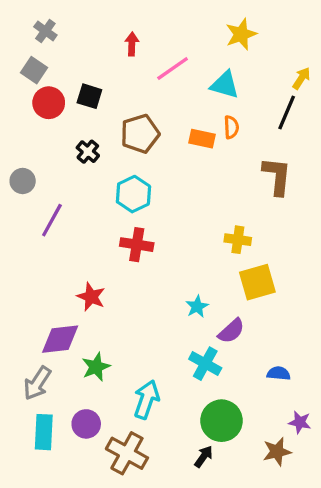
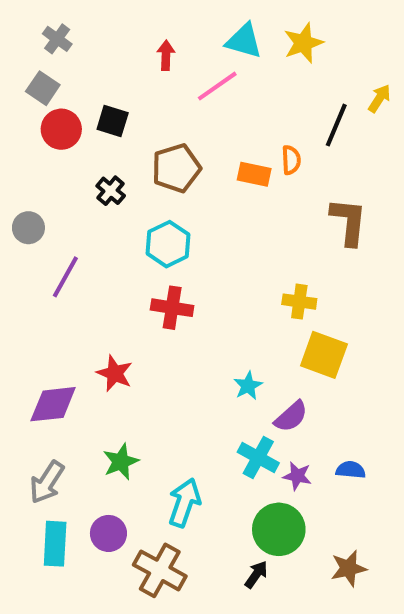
cyan triangle: (225, 85) -> (244, 41), moved
black line: (287, 113) -> (336, 125), moved
yellow square: (257, 282) -> (324, 355), turned 36
purple diamond: (60, 339) -> (53, 404), moved
purple star: (300, 422) -> (297, 476), moved

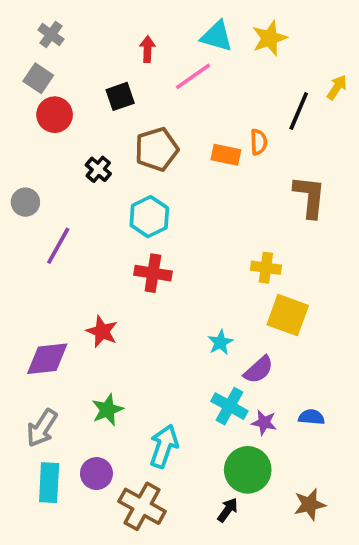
black square: (113, 121) -> (120, 96), moved, turned -36

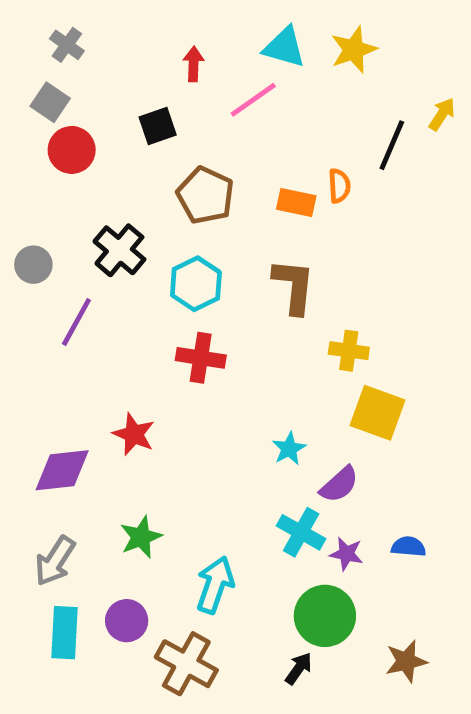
brown pentagon: (157, 149) -> (205, 195), turned -30
black cross: (98, 169) -> (119, 250), moved, size x1.5
brown L-shape: (310, 197) -> (294, 286), moved

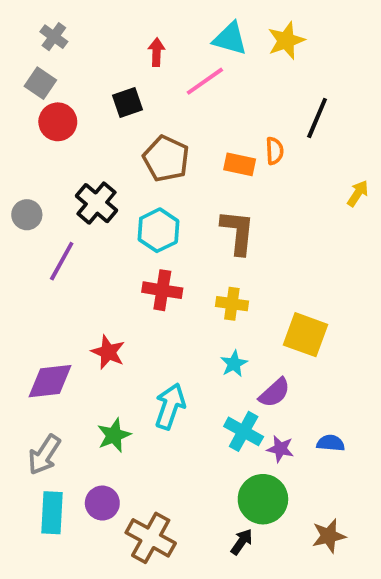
yellow arrow: (442, 114) -> (358, 193), moved
yellow cross: (349, 351) -> (232, 304), moved
cyan arrow: (215, 585) -> (170, 406), moved

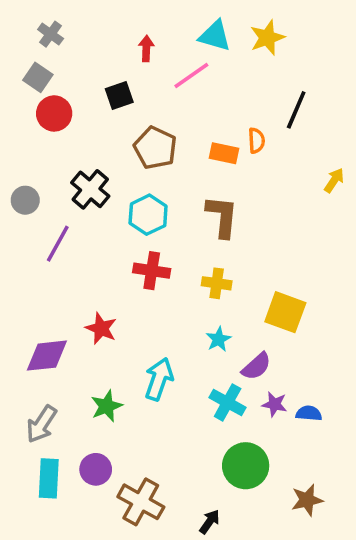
purple star: (280, 449) -> (274, 404), moved
black arrow: (242, 542) -> (209, 522), moved

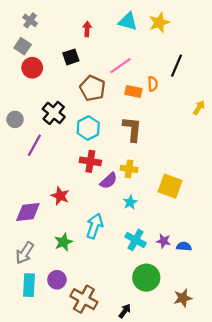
pink line: (191, 76) -> (120, 66), moved
purple semicircle: (256, 366) -> (109, 181), moved

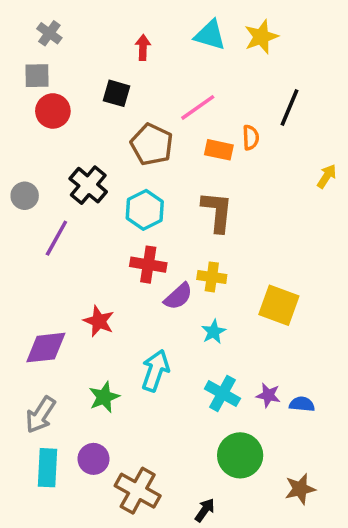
gray square: (23, 46) -> (37, 76), turned -35
black square: (71, 57) -> (116, 93), turned 35

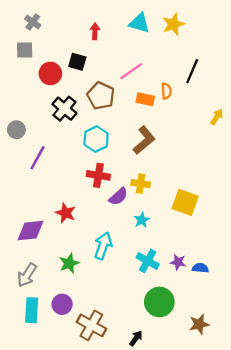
red circle: (53, 111) -> (50, 73), moved
black cross: (88, 185) -> (64, 109), moved
brown L-shape: (217, 212) -> (144, 140), turned 44

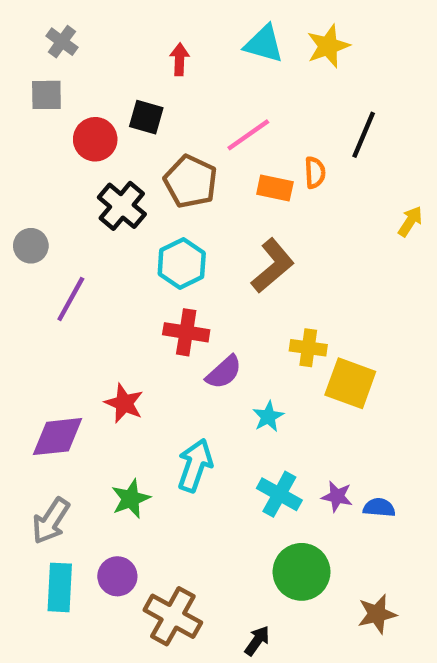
yellow cross: (141, 184) -> (308, 348), moved

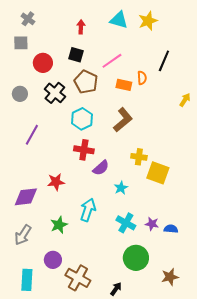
black square: (146, 117) -> (76, 55), moved
gray circle: (31, 246) -> (20, 94), moved
red star: (124, 403) -> (56, 182), turned -30
cyan rectangle: (60, 587) -> (27, 280), moved

